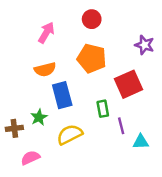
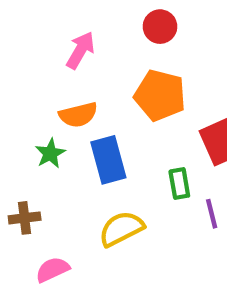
green star: (39, 117) -> (50, 153), moved

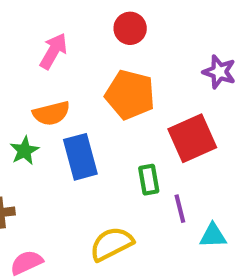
yellow semicircle: (121, 229) -> (111, 244), moved

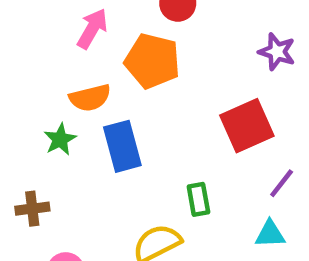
orange pentagon: (130, 95) -> (152, 61), moved
green rectangle: (149, 180) -> (198, 199), moved
purple line: (180, 209) -> (282, 183), moved, turned 52

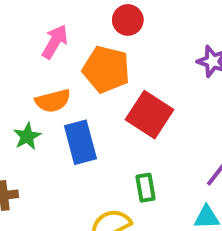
red square: (247, 126) -> (150, 115), moved, turned -33

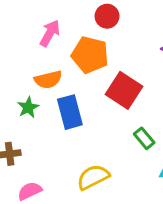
green rectangle: (146, 188) -> (144, 138), moved, turned -30

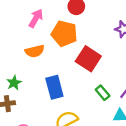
green star: (28, 107) -> (14, 83), moved
blue rectangle: (70, 112) -> (54, 87), moved

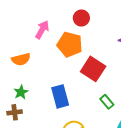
orange semicircle: (35, 51) -> (21, 59), moved

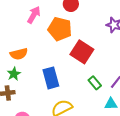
orange semicircle: (21, 59) -> (19, 54), moved

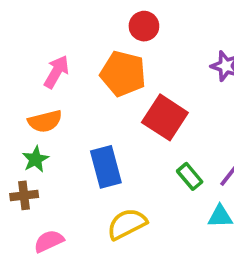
pink arrow: (34, 15) -> (56, 72), moved

